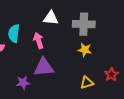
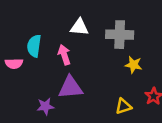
yellow star: (85, 50) -> (133, 65), moved

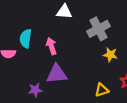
white triangle: (79, 27) -> (64, 12), moved
gray cross: (120, 35) -> (98, 29), turned -30

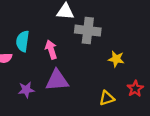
gray cross: (98, 29) -> (88, 31), moved, turned 35
purple star: (35, 90) -> (26, 90), moved

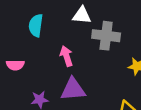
cyan semicircle: (23, 41) -> (36, 25), moved

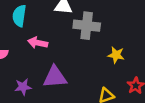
pink arrow: (66, 56) -> (38, 43), moved, turned -60

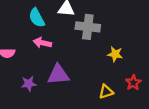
cyan semicircle: (19, 16) -> (37, 18), moved, turned -36

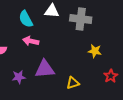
gray cross: (88, 27) -> (81, 19), moved
yellow triangle: (106, 92) -> (73, 83), moved

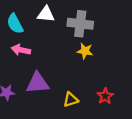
yellow star: (95, 51) -> (85, 51), moved
red star: (111, 76) -> (105, 96), moved

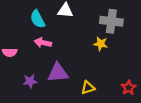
gray cross: (80, 24) -> (111, 21), moved
red star: (105, 96) -> (128, 88), moved

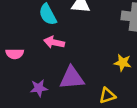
yellow star: (101, 44) -> (123, 63), moved

